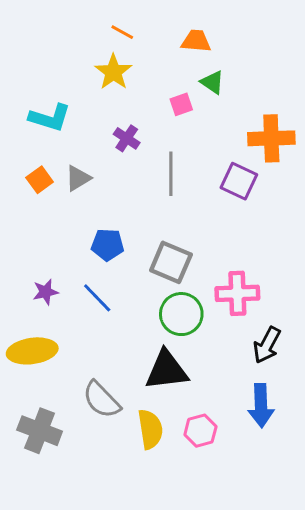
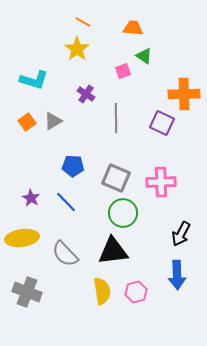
purple star: (45, 292) -> (31, 198), turned -30
pink cross: (237, 293) -> (161, 182), moved
gray semicircle: (102, 400) -> (65, 254), moved

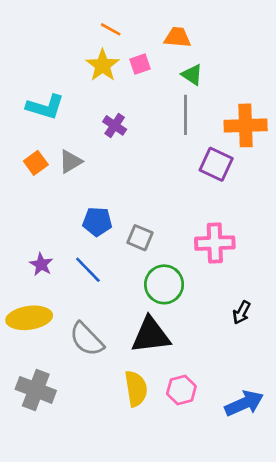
pink square: (123, 71) -> (140, 64), moved
gray line: (116, 118) -> (185, 115), moved
gray square: (116, 178) -> (140, 238), moved, size x0.7
black arrow: (181, 234) -> (242, 312), size x0.7
blue arrow: (177, 275) -> (244, 403), moved, turned -112

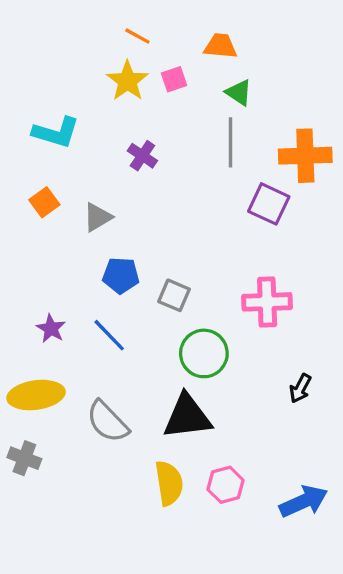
gray triangle: (71, 162) -> (98, 217), moved
gray cross: (36, 390) -> (24, 458), moved, size x0.7

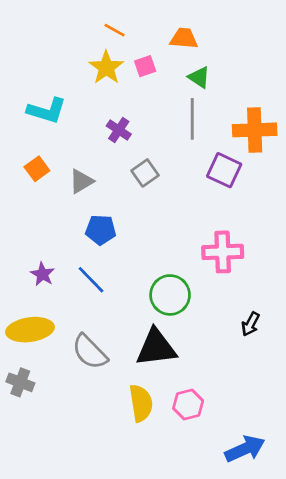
gray square: (174, 295) -> (145, 173), moved, turned 32
blue arrow: (304, 501) -> (245, 449), moved

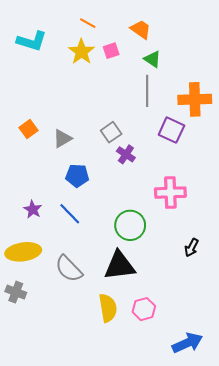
orange trapezoid: (184, 38) -> (141, 29), turned 30
cyan L-shape: (47, 111) -> (32, 41), moved
purple cross: (119, 130) -> (126, 154), moved

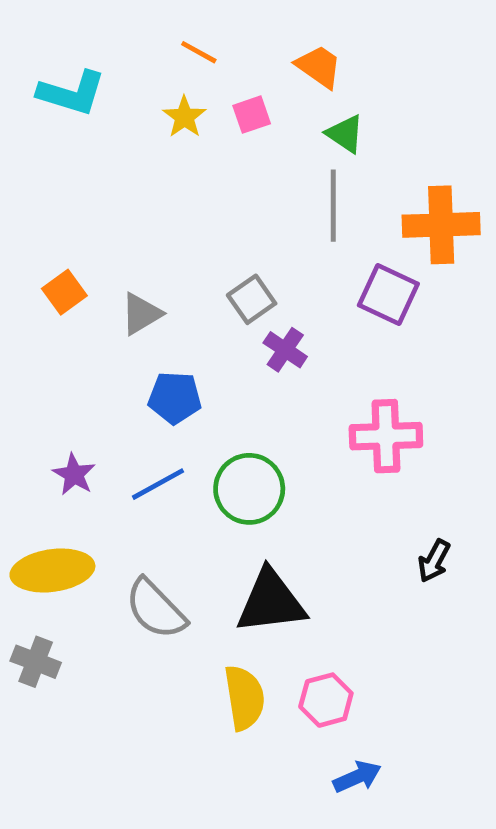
yellow star: (81, 52) -> (184, 117), size x0.7
blue line: (70, 214) -> (158, 484), turned -75
green circle: (130, 225) -> (249, 489), moved
blue arrow: (187, 343) -> (357, 777), moved, size x0.7

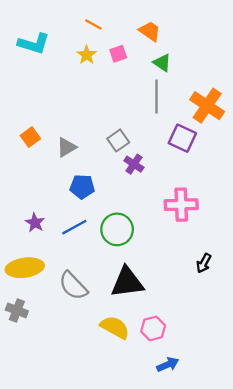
orange cross: (441, 225) -> (207, 106), turned 36
yellow semicircle: (244, 698) -> (115, 327), turned -52

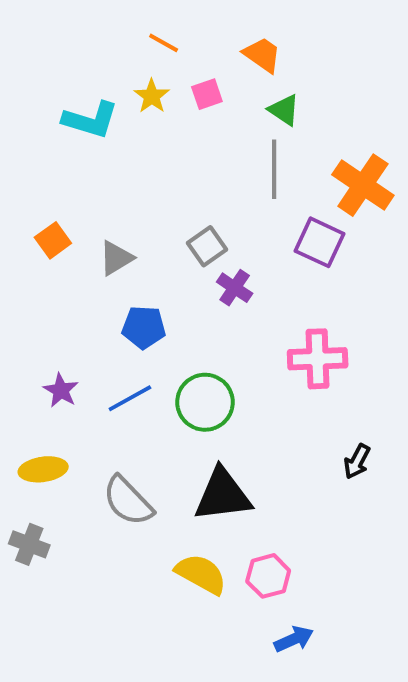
cyan L-shape: (34, 44) -> (90, 120), moved
yellow ellipse: (25, 268) -> (43, 469), size x0.7

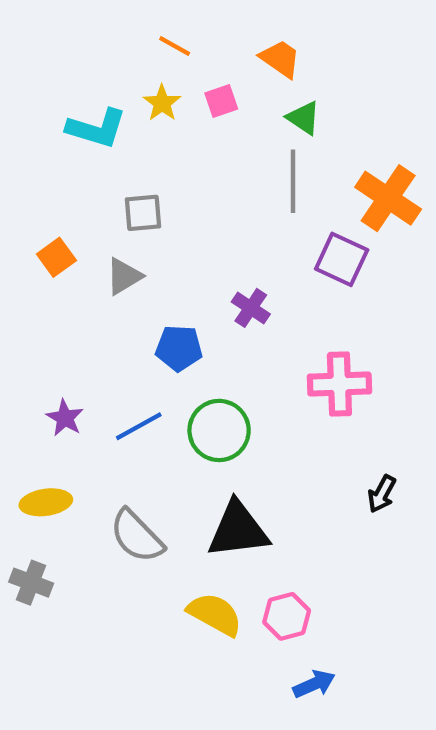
gray square: (207, 246) -> (143, 213), moved, turned 30
blue pentagon: (144, 327) -> (179, 348), moved

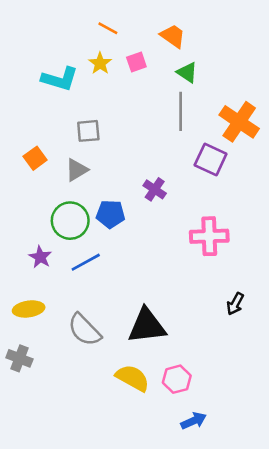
green circle: (219, 430) -> (70, 221), moved

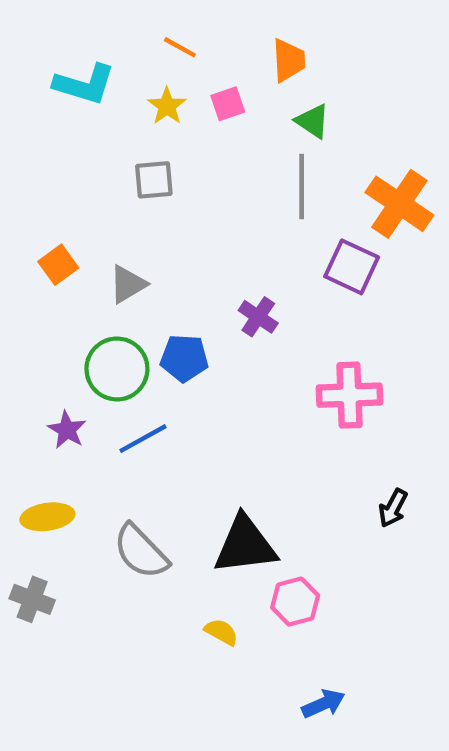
orange trapezoid: (173, 36) -> (289, 60), turned 52
cyan L-shape: (60, 79) -> (84, 84), moved
gray square: (88, 131) -> (154, 180), moved
yellow semicircle: (133, 378) -> (221, 632), size x0.6
pink hexagon: (177, 379) -> (295, 602), moved

